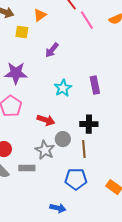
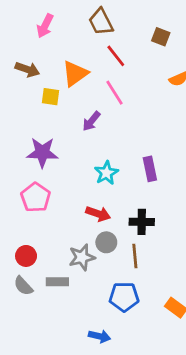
orange triangle: (40, 15) -> (75, 74), size x1.5
pink line: (87, 20) -> (114, 93), moved
red arrow: (46, 120) -> (98, 214), moved
gray star: (45, 150) -> (82, 257), turned 30

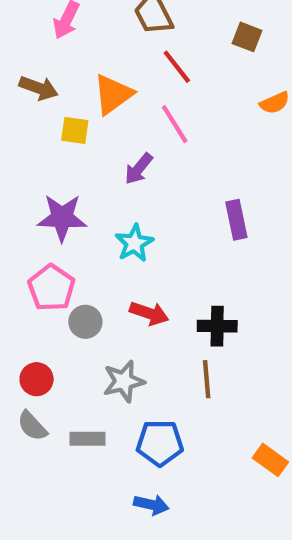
purple rectangle: (150, 169) -> (236, 220), moved
cyan star: (106, 173) -> (134, 243), moved
gray circle: (106, 242) -> (85, 322), moved
gray rectangle: (57, 282) -> (88, 439), moved
blue pentagon: (124, 297) -> (160, 443), moved

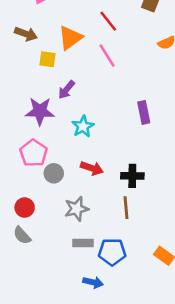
purple arrow: (139, 169) -> (66, 90), moved
gray rectangle: (88, 439) -> (83, 243), moved
blue pentagon: (160, 443) -> (112, 252), moved

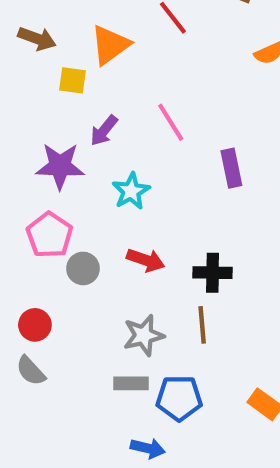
pink line: (107, 55) -> (171, 122), moved
gray star: (77, 209) -> (144, 335), moved

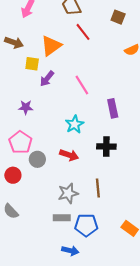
purple arrow: (104, 131) -> (47, 79), moved
purple star: (60, 166) -> (26, 107), size x0.6
cyan star: (131, 191) -> (75, 124), moved
black cross: (213, 273) -> (106, 147), moved
red circle: (35, 325) -> (13, 175), moved

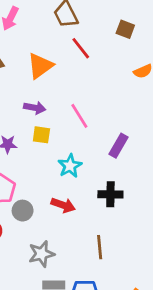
yellow square: (32, 64) -> (41, 135), moved
purple arrow: (47, 79) -> (35, 108), turned -119
purple rectangle: (113, 108) -> (119, 146), turned 42
gray star: (68, 193) -> (41, 254), moved

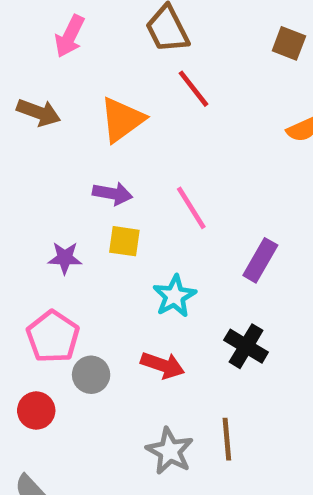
brown square: (125, 29) -> (289, 43), moved
black cross: (110, 194) -> (246, 346), turned 30
gray star: (41, 254) -> (170, 451), moved, turned -30

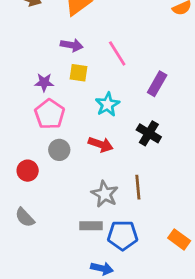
pink pentagon: (53, 337) -> (50, 114), moved

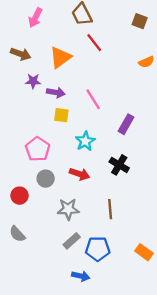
purple star: (44, 82) -> (33, 81), moved
gray star: (105, 194) -> (68, 209), moved, turned -30
gray rectangle: (91, 226) -> (72, 241), turned -42

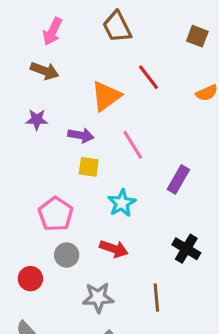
red line: (94, 43) -> (148, 77), moved
brown arrow: (21, 54) -> (45, 71), moved
orange triangle: (60, 57) -> (106, 96), moved
purple star: (33, 81) -> (37, 120), moved
black cross: (119, 165) -> (186, 249), moved

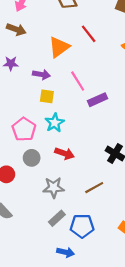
purple rectangle: (178, 179) -> (97, 100), moved, turned 36
cyan star: (122, 203) -> (55, 123), moved
brown line: (156, 298) -> (94, 188), turned 66

